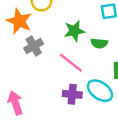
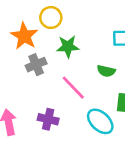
green star: (74, 31) -> (68, 47), moved
purple cross: (72, 94) -> (48, 119), moved

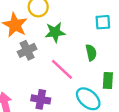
green semicircle: (106, 71) -> (91, 53), turned -112

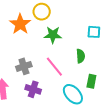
gray cross: (27, 50) -> (24, 66), moved

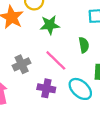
purple cross: (33, 89) -> (46, 88), moved

